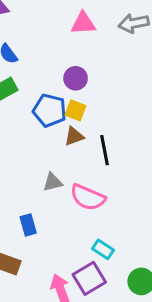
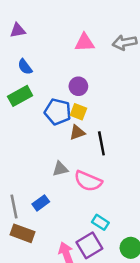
blue rectangle: (28, 225) -> (41, 203), turned 70

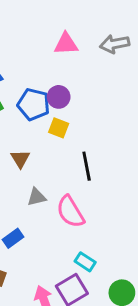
blue pentagon: (58, 112) -> (34, 104), moved
brown triangle: (77, 132) -> (20, 159), moved, turned -42
pink semicircle: (88, 181) -> (70, 212), turned 36

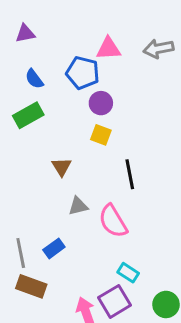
blue pentagon: (34, 104) -> (83, 73), moved

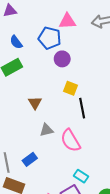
yellow square: (101, 135) -> (71, 88), moved

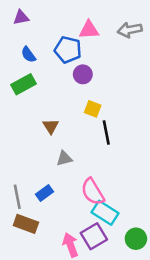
pink semicircle: (71, 141) -> (93, 192), moved
cyan rectangle: (81, 176) -> (105, 213), size x1.5

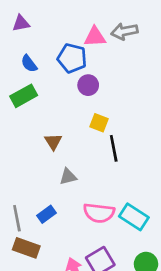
gray arrow: (130, 30) -> (124, 31), moved
pink semicircle: (93, 192) -> (99, 213), turned -52
cyan rectangle: (105, 213) -> (134, 217), moved

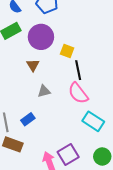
purple circle: (88, 85) -> (41, 37), moved, size x1.6
pink semicircle: (99, 213) -> (78, 93), moved, turned 45

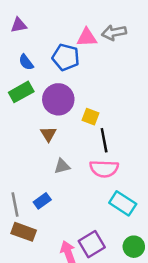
pink semicircle: (78, 93) -> (104, 169), turned -50

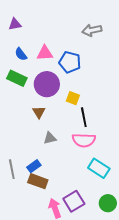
pink triangle: (87, 37) -> (45, 53), moved
blue pentagon: (66, 57) -> (70, 62), moved
green rectangle: (21, 92) -> (17, 78), turned 54
brown rectangle: (24, 232) -> (38, 181), moved

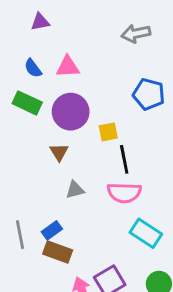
purple triangle: (15, 24) -> (40, 22), moved
blue pentagon: (70, 62) -> (149, 94), moved
yellow square: (73, 98) -> (108, 132), turned -32

